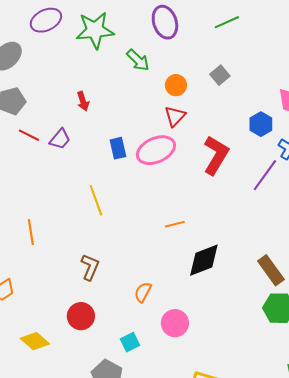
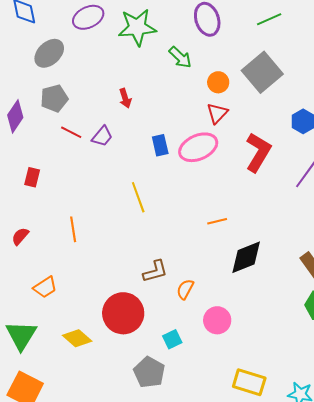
gray square: (220, 75) -> (262, 72), size x2.0
brown L-shape: (90, 267) -> (155, 271), moved, turned 52
red circle: (81, 316) -> (123, 313), size x1.5

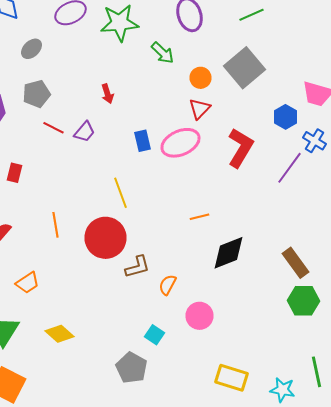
gray ellipse: (49, 53) -> (32, 49), size x0.7
red circle: (123, 313) -> (106, 238), moved
cyan square: (172, 339) -> (154, 335), turned -30

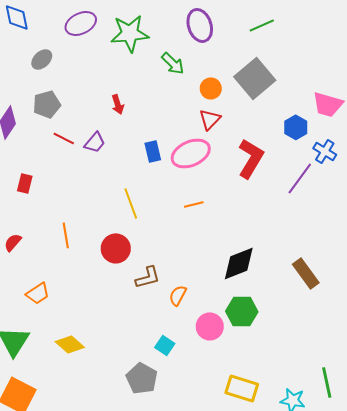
orange line: (200, 217) -> (194, 204), moved
red circle: (106, 238) -> (116, 248), size x0.7
green hexagon: (304, 301) -> (242, 311), moved

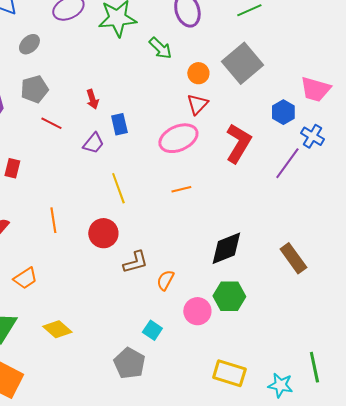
red arrow: (118, 104) -> (92, 99), moved
purple trapezoid: (95, 142) -> (93, 143), moved
blue rectangle: (153, 151) -> (119, 124), moved

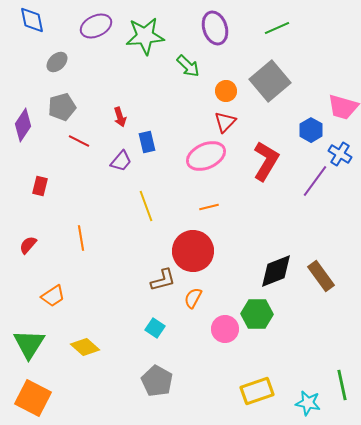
red circle: (103, 233) -> (193, 251), moved, size x1.4
black diamond: (226, 248) -> (276, 271), moved
cyan square: (152, 330) -> (155, 328), moved
yellow rectangle: (229, 373) -> (257, 391), turned -36

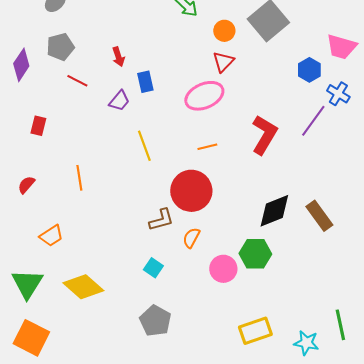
red L-shape: (266, 161) -> (264, 135), moved
yellow diamond: (85, 347) -> (83, 287), size x1.4

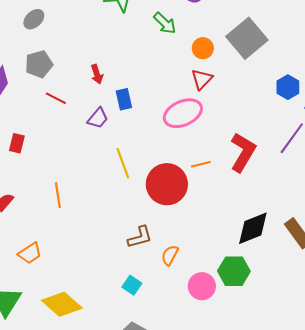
orange line: (207, 147) -> (201, 164), moved
red circle: (191, 191) -> (167, 184), moved

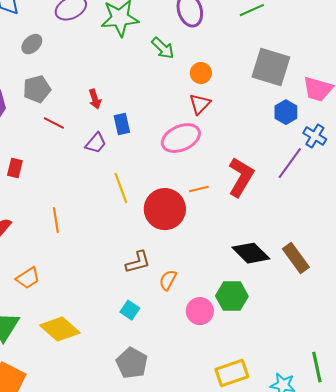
gray square: (247, 38) -> (271, 67), moved, turned -33
black diamond: (253, 228) -> (251, 253), turned 66

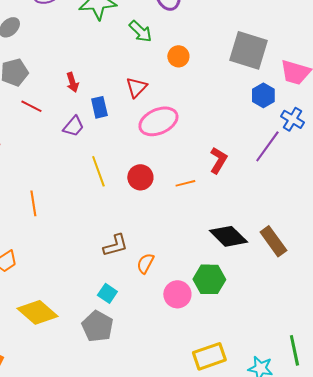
red triangle: (200, 104) -> (136, 87), moved
red L-shape: (241, 177) -> (218, 160), size x0.7
orange line: (199, 189) -> (185, 183), moved
red circle: (165, 209) -> (140, 177), moved, size x0.6
gray pentagon: (132, 363) -> (97, 326), moved

